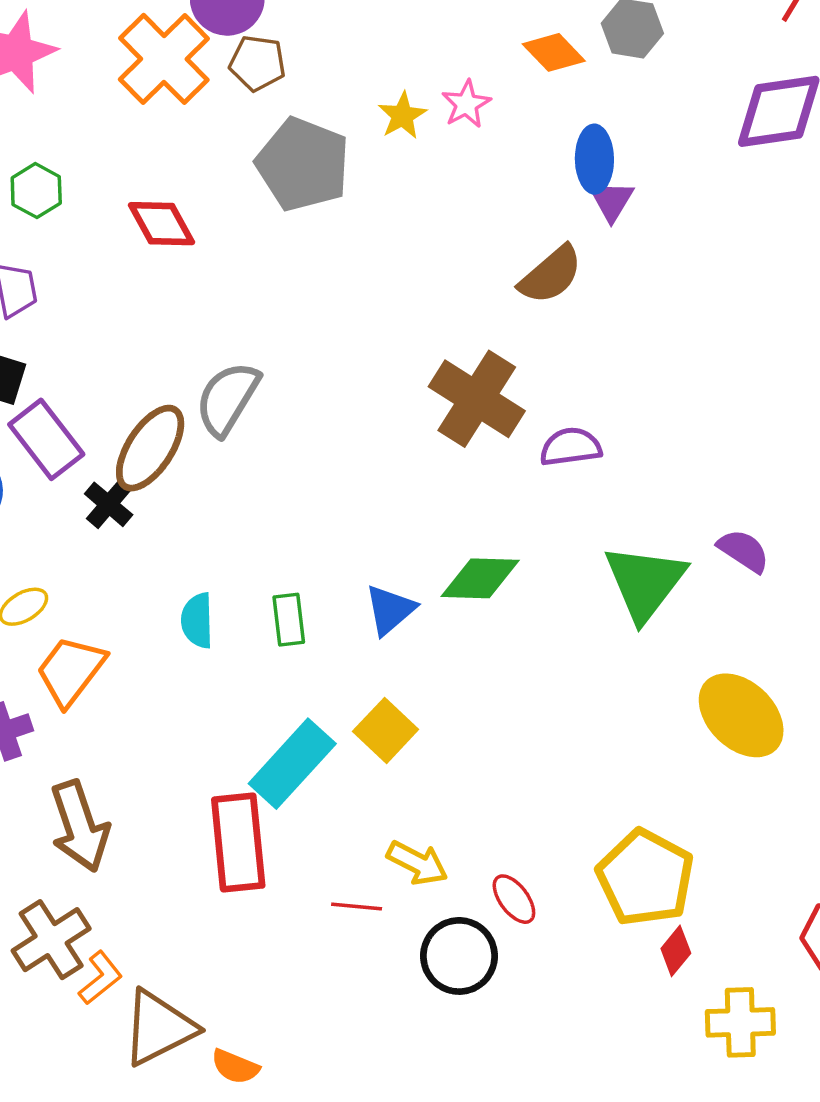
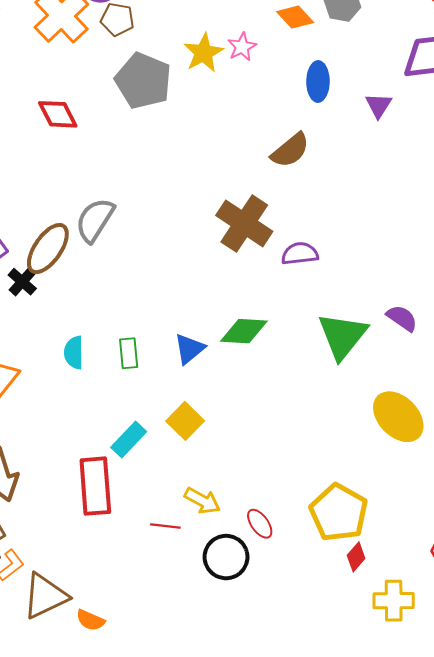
yellow star: (402, 116) -> (204, 53), size x1.4
purple triangle: (612, 201) -> (378, 105), moved
cyan rectangle: (292, 764) -> (129, 440), size x0.7

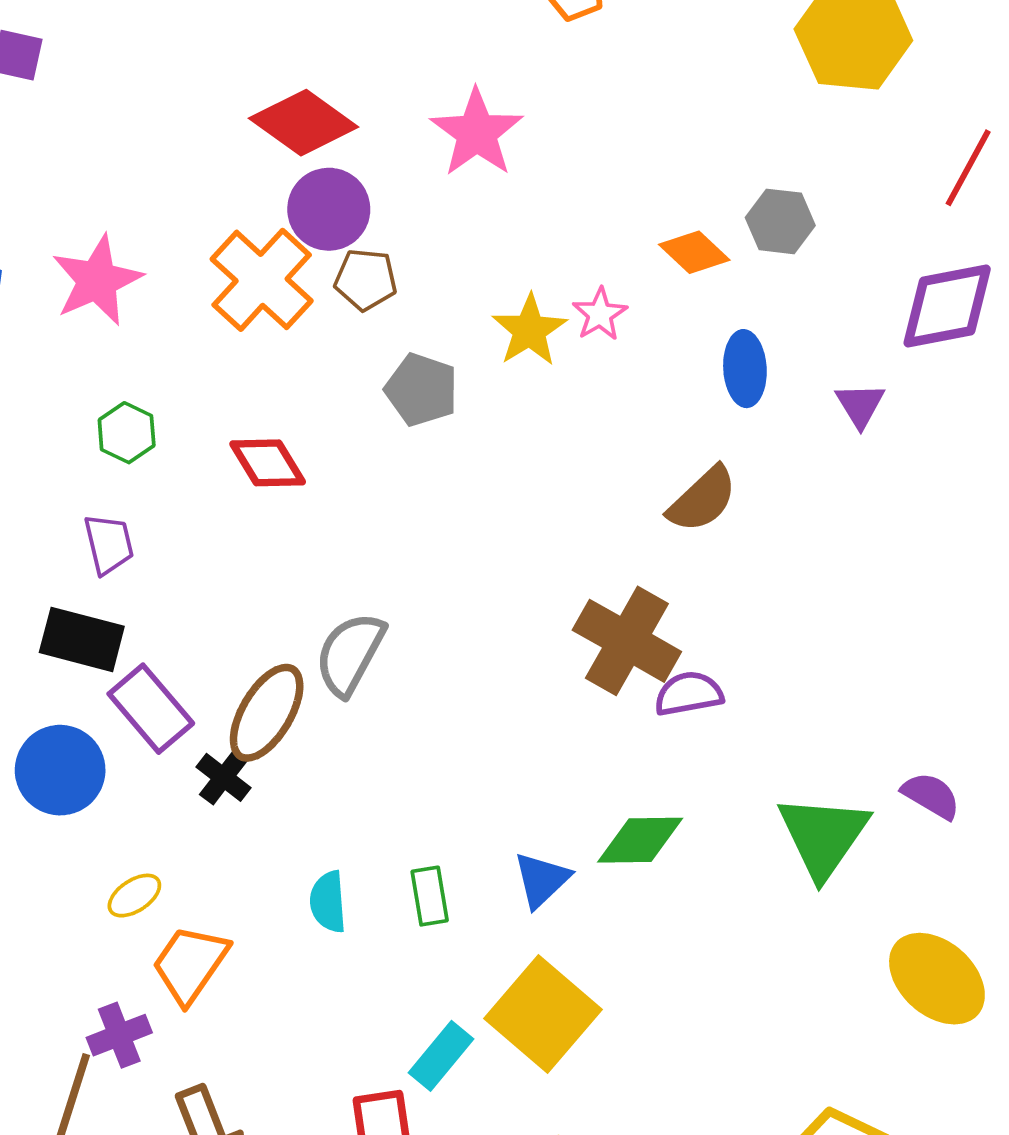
gray pentagon: (143, 81) -> (422, 390), size x0.7
purple semicircle: (300, 254) -> (689, 694), moved
yellow square: (185, 421) -> (543, 1014), size x1.6

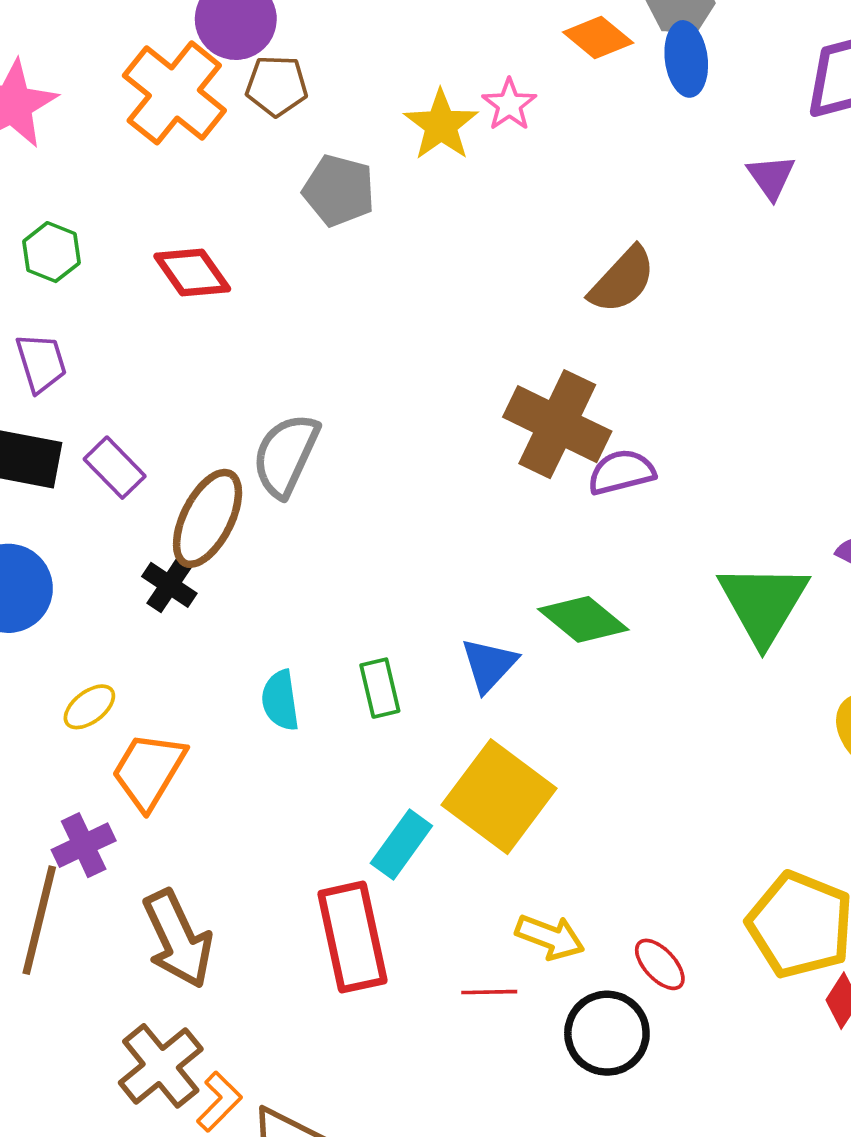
blue ellipse: (745, 369) -> (686, 59), moved
purple rectangle: (151, 709) -> (115, 468), moved, size x0.7
green diamond: (640, 840) -> (583, 619), turned 44

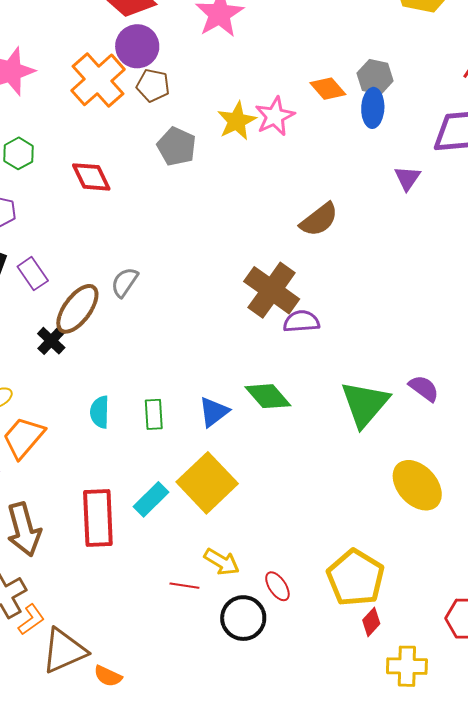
pink star: (509, 105) -> (275, 116), size x1.4
gray semicircle: (286, 455) -> (125, 282), size x0.7
red rectangle: (352, 937) -> (98, 518), moved

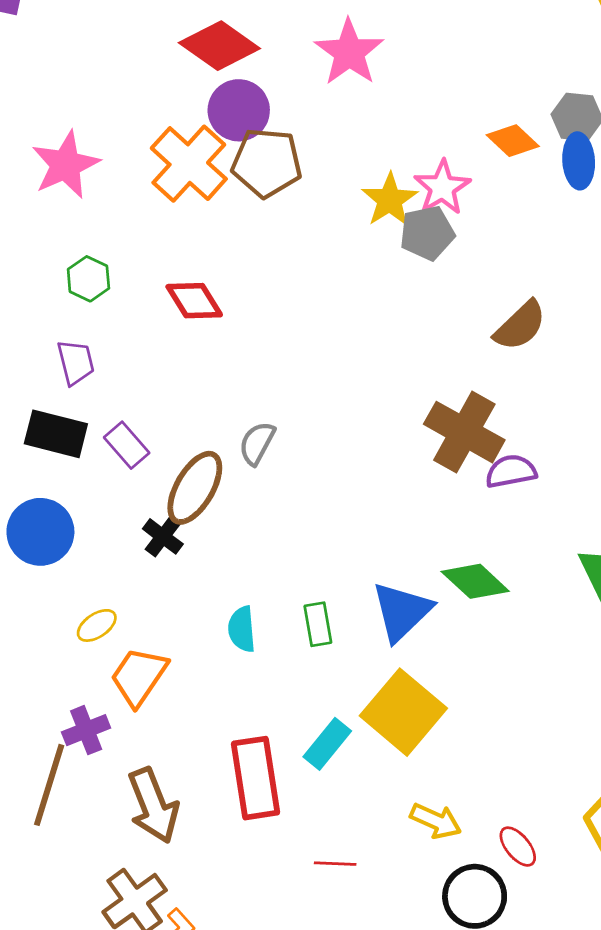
brown pentagon: (153, 85) -> (267, 163), size x1.5
gray pentagon: (177, 147) -> (427, 233), moved, turned -30
blue triangle: (214, 412) -> (402, 611), size x1.4
red line: (184, 586) -> (335, 864), moved

